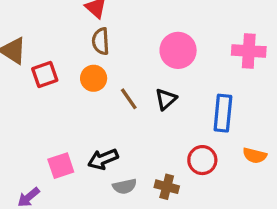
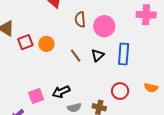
brown semicircle: (101, 41) -> (80, 19), moved
pink cross: (249, 51) -> (146, 15), moved
orange circle: (94, 78) -> (46, 44), moved
blue rectangle: (223, 113) -> (124, 54), moved

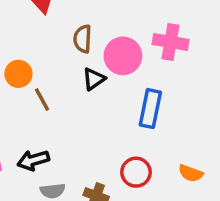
pink cross: (146, 15) -> (170, 42), moved
black triangle: (98, 55) -> (94, 79), moved
brown line: (76, 56) -> (42, 99), moved

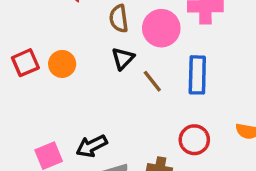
black triangle: (94, 79) -> (123, 58), moved
brown line: (42, 99) -> (152, 81), moved

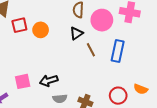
red circle: (194, 140) -> (118, 96), moved

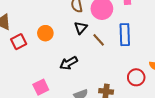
red square: (19, 25) -> (19, 42), moved
black arrow: (49, 81) -> (69, 63), moved

